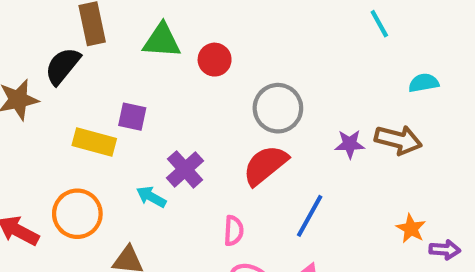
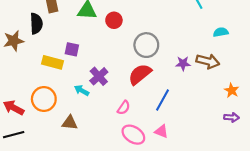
black semicircle: (63, 66) -> (36, 24), turned 138
orange star: (411, 229) -> (232, 90), moved
pink semicircle: (234, 231) -> (124, 108), turned 32

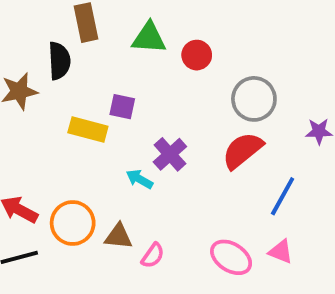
orange circle: (44, 99) -> (73, 223), moved
pink semicircle: (124, 108) -> (153, 255), moved

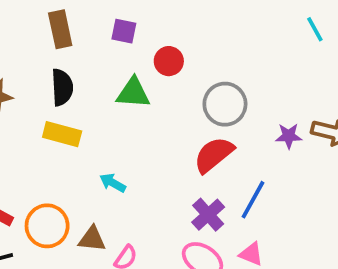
green triangle: (149, 38) -> (133, 93), moved
black semicircle: (59, 61) -> (62, 87), moved
purple square: (122, 107) -> (124, 31), moved
purple cross: (170, 154) -> (208, 215), moved

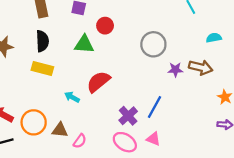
gray circle: (225, 104) -> (153, 44), moved
red semicircle: (214, 155) -> (98, 82), moved

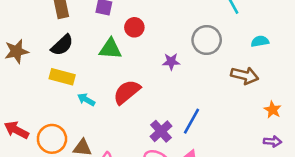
black semicircle: (42, 41) -> (62, 45), turned 50
gray circle: (153, 44) -> (207, 40), moved
purple star: (175, 70) -> (171, 62), moved
cyan arrow: (72, 97) -> (86, 100), moved

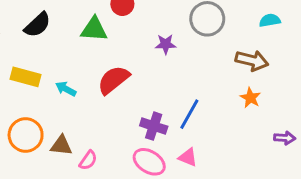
yellow rectangle: (62, 77) -> (26, 77), moved
orange star: (273, 110) -> (250, 98), moved
purple cross: (161, 131) -> (154, 126), turned -30

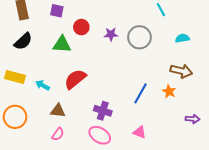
purple star: (166, 44) -> (111, 34), moved
brown arrow: (252, 61) -> (181, 71), moved
blue line: (189, 114) -> (141, 93), moved
brown triangle: (61, 145) -> (58, 111), moved
pink triangle: (188, 157) -> (139, 132), moved

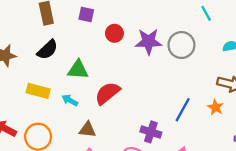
purple star: (111, 34) -> (149, 42), size x1.6
green triangle: (62, 44) -> (78, 70), moved
purple cross: (103, 111) -> (151, 132), moved

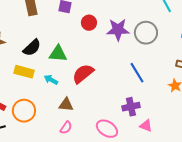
black semicircle: (47, 50) -> (32, 48), moved
blue line: (183, 110) -> (137, 73), moved, turned -60
purple cross: (151, 132) -> (131, 107), moved, turned -30

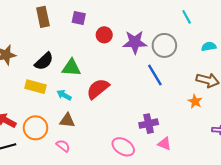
blue line: (137, 73) -> (155, 75), moved
brown triangle: (66, 105) -> (67, 120), moved
pink semicircle: (66, 128) -> (63, 146), moved, turned -88

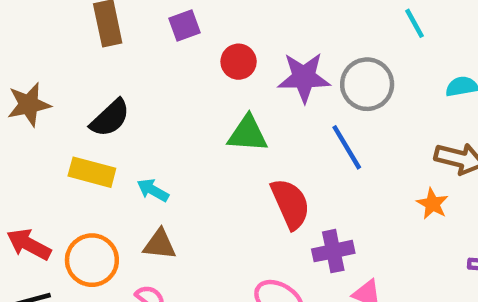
purple square: (79, 18) -> (184, 26), turned -32
green triangle: (71, 68) -> (248, 134), moved
red semicircle: (98, 89) -> (290, 204), moved, turned 105

